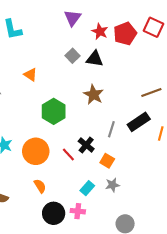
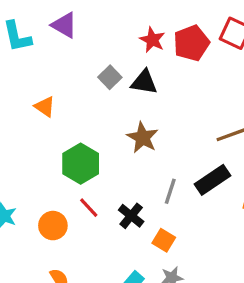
purple triangle: (73, 18) -> (64, 25), moved, turned -36
orange circle: (36, 151) -> (53, 226), size x0.7
red line: (68, 154) -> (89, 208), moved

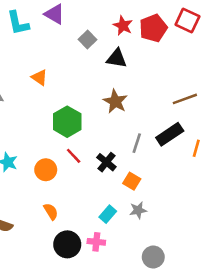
gray square: (110, 77) -> (87, 39), moved

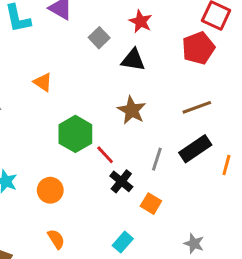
red pentagon: (153, 28) -> (198, 48), moved
brown line: (185, 99) -> (197, 107), moved
red line: (74, 156) -> (105, 155), moved
gray star: (138, 210) -> (194, 244), moved, turned 30

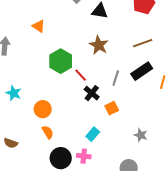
orange circle: (50, 190) -> (43, 109), moved
orange square: (151, 204) -> (112, 108), turned 32

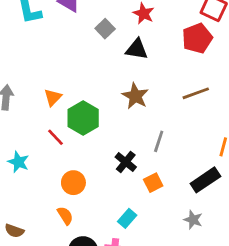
orange triangle: (39, 26) -> (53, 97), moved, turned 40
black rectangle: (142, 71) -> (205, 180), moved
red line: (81, 75) -> (56, 137), moved
orange circle: (43, 109) -> (73, 183), moved

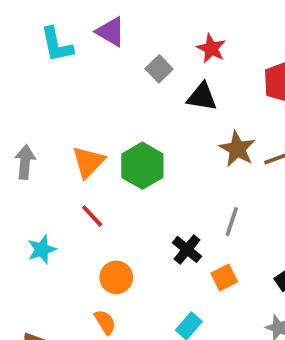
brown star: (135, 96) -> (237, 149), moved
orange triangle: (53, 97) -> (88, 162), size x1.4
green hexagon: (83, 118) -> (142, 166), moved
cyan star: (18, 162) -> (42, 249), turned 30

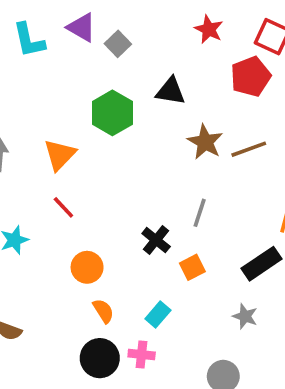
red star: (211, 48) -> (209, 29), moved
gray square: (159, 69) -> (118, 44), moved
green hexagon: (142, 166) -> (112, 113), moved
orange semicircle: (105, 322) -> (103, 311), moved

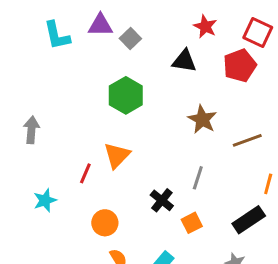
purple triangle: (82, 27) -> (100, 25), turned -30
black triangle: (171, 91) -> (184, 61), moved
brown line: (249, 149) -> (247, 140), moved
orange triangle: (60, 155) -> (117, 155), moved
red line: (63, 207) -> (85, 173), turned 66

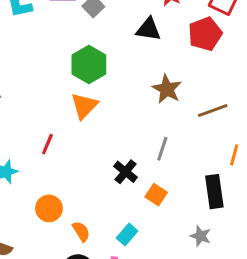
orange triangle: (117, 155) -> (84, 106), moved
black rectangle: (249, 220) -> (214, 192), turned -64
orange circle: (105, 223) -> (49, 208), moved
orange square: (192, 223) -> (156, 195), turned -30

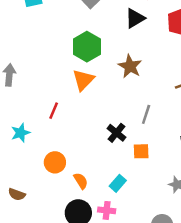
black triangle: (148, 29) -> (135, 18), turned -40
brown star: (167, 89) -> (130, 66), moved
orange square: (156, 195) -> (141, 151), turned -35

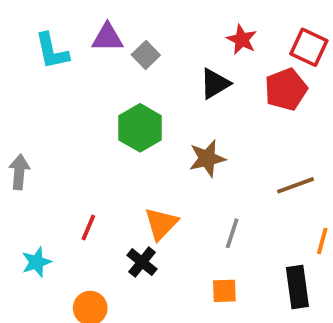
brown star: (130, 66) -> (207, 158), turned 30
orange triangle: (83, 80) -> (161, 224), moved
black cross: (116, 133) -> (142, 262), moved

